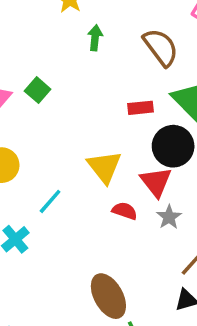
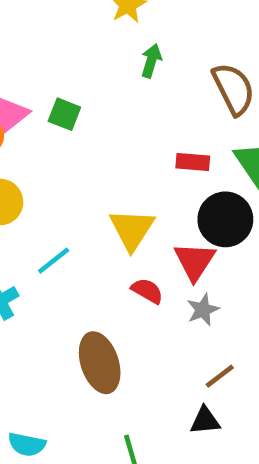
green square: (38, 90) -> (64, 114), turned -30
brown ellipse: (108, 296) -> (100, 363), moved

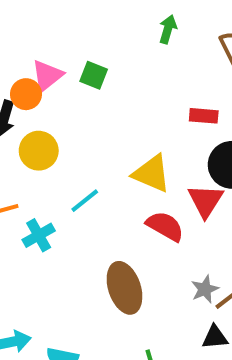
yellow triangle: (132, 229) -> (152, 174), turned -39
red semicircle: (147, 291) -> (165, 226), size x1.4
gray star: (203, 310) -> (205, 289), moved

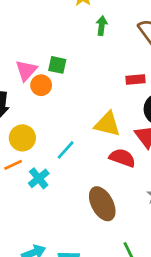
orange circle: (26, 94) -> (41, 85), moved
yellow circle: (39, 151) -> (22, 138), moved

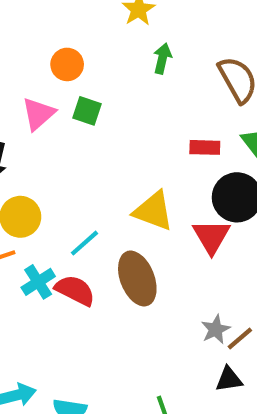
orange circle: (41, 85) -> (67, 64), moved
red semicircle: (122, 158) -> (75, 290), moved
brown ellipse: (102, 204) -> (137, 278), moved

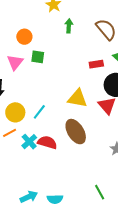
cyan line: (85, 243) -> (39, 112), moved

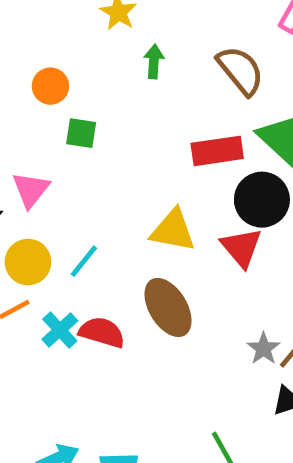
pink triangle: (15, 62) -> (31, 190), moved
red rectangle: (96, 64) -> (217, 151), size x1.5

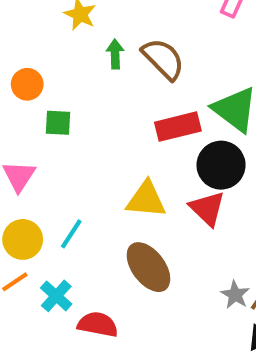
brown semicircle: (240, 70) -> (163, 59), moved
red semicircle: (102, 332) -> (98, 324), moved

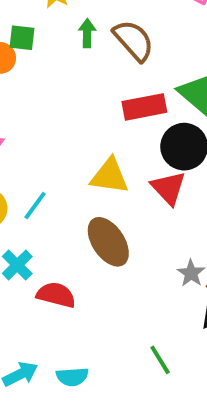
green square: (58, 123) -> (22, 38), moved

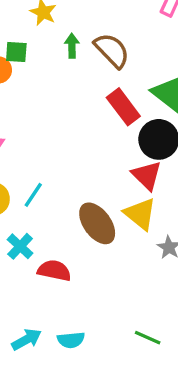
red rectangle: (144, 107) -> (123, 107), turned 66
yellow triangle: (110, 176) -> (140, 214), moved, turned 33
green line: (160, 360) -> (148, 338), moved, turned -32

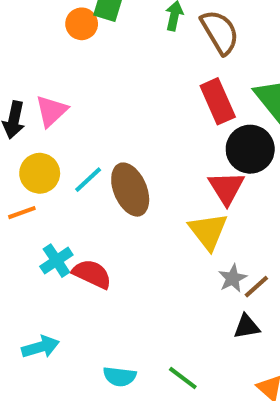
brown ellipse: (97, 223) -> (130, 190), moved
cyan cross: (20, 246) -> (56, 261), moved
cyan semicircle: (71, 340) -> (120, 376), moved

